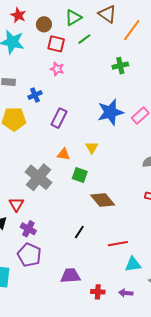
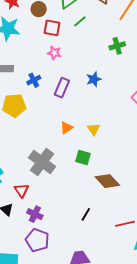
blue star: (110, 112) -> (94, 79), moved, size x0.6
purple rectangle: (59, 118) -> (62, 88), moved
orange triangle: (64, 154) -> (66, 128), moved, turned -40

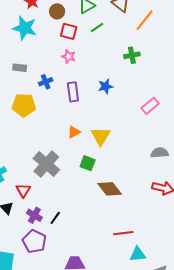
purple rectangle: (62, 88) -> (73, 92), turned -36
yellow triangle: (94, 129) -> (101, 136), size x1.5
black line: (86, 214) -> (55, 218), moved

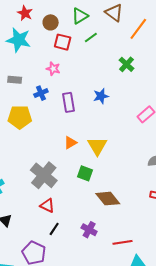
green cross: (132, 55) -> (127, 64), turned -35
pink star: (69, 56) -> (53, 69), moved
red triangle: (23, 190) -> (47, 206), moved, turned -35
purple cross: (34, 215) -> (89, 230), moved

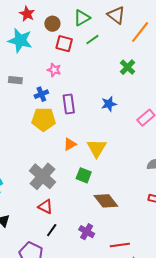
blue star: (101, 96) -> (109, 104), moved
yellow pentagon: (20, 117) -> (44, 119), moved

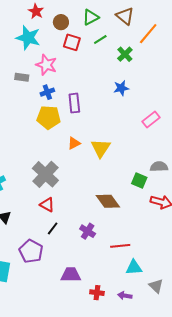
green cross: (128, 67) -> (125, 54), moved
pink star: (54, 70) -> (46, 65), moved, size x1.5
blue star: (109, 104) -> (121, 88), moved
green square: (84, 175) -> (139, 181), moved

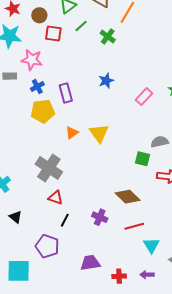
blue star: (121, 88) -> (106, 81), moved
brown diamond: (108, 201) -> (128, 197), moved
cyan triangle: (134, 267) -> (151, 245), turned -48

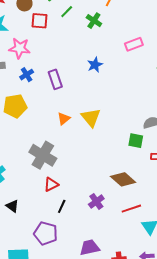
pink rectangle: (144, 97) -> (134, 44), moved, turned 30
yellow pentagon: (43, 111) -> (15, 106), moved
red triangle: (56, 198) -> (51, 184), turned -42
purple cross: (100, 217) -> (96, 201), turned 35

